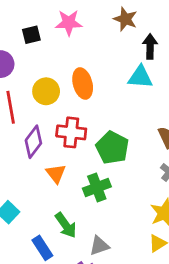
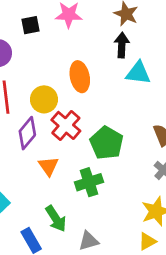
black arrow: (150, 46) -> (122, 45), moved
yellow circle: (46, 91) -> (44, 99), moved
red cross: (71, 132) -> (66, 125), turned 32

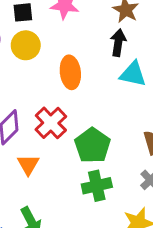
yellow circle: (44, 99) -> (26, 45), moved
green cross: (89, 182) -> (97, 186), moved

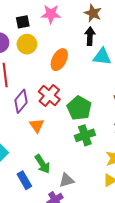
orange ellipse: (70, 72) -> (59, 60), turned 40

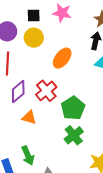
orange triangle: (37, 125) -> (29, 118), turned -49
green cross: (85, 135) -> (74, 135), turned -30

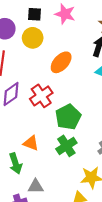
orange triangle: (29, 118) -> (31, 143), moved

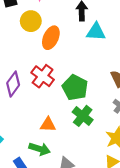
yellow circle: (33, 38) -> (31, 21), moved
green arrow: (16, 163) -> (40, 149), turned -36

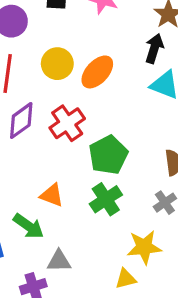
yellow circle: (31, 21) -> (57, 64), moved

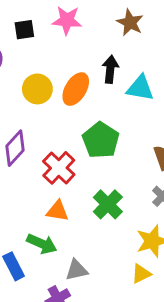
black arrow: (154, 48) -> (110, 69), moved
red cross: (67, 123) -> (59, 168), moved
green pentagon: (108, 155) -> (101, 140), moved

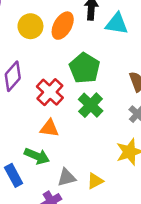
green cross: (108, 204) -> (91, 105), moved
yellow triangle: (141, 274) -> (95, 181), moved

